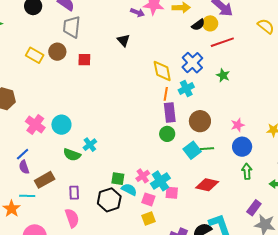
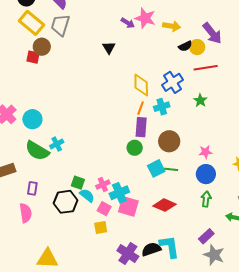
yellow rectangle: (35, 55) -> (31, 23), moved, size x1.4
red square: (84, 60) -> (33, 57), moved
green semicircle: (72, 155) -> (37, 151), size x1.4
pink square: (172, 193) -> (128, 206), size x1.5

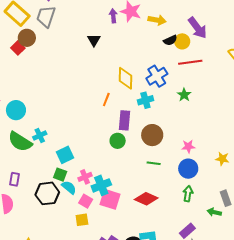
purple arrow: (128, 23) -> (113, 16), turned -128
red square: (33, 57) -> (18, 48), turned 32
orange line: (141, 108) -> (106, 100), moved
cyan square: (156, 168) -> (65, 155), moved

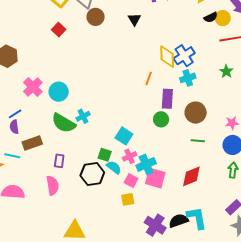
brown circle: (27, 38) -> (96, 17), moved
blue cross: (157, 76) -> (184, 56), moved
cyan square: (65, 155) -> (124, 136), moved, turned -30
red diamond: (146, 199) -> (191, 176), turned -45

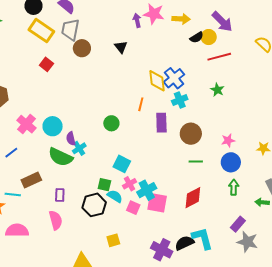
green circle: (161, 119) -> (111, 123), moved
purple semicircle: (14, 127) -> (71, 139), moved
yellow square: (128, 199) -> (113, 240), moved

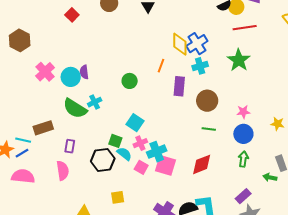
green star: (217, 90) -> (239, 60), size x1.6
purple semicircle: (71, 139) -> (84, 72), moved
blue line: (11, 153) -> (22, 153), moved

